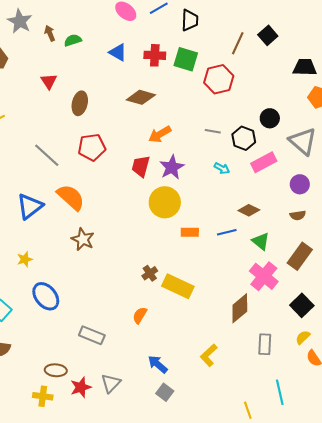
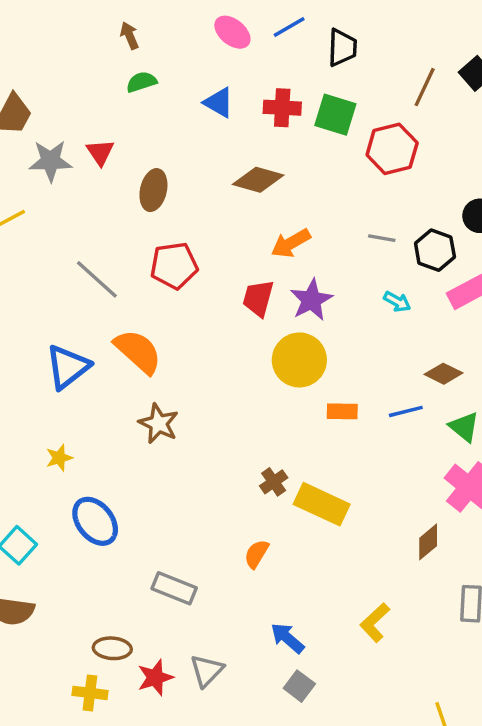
gray star: (20, 21) -> (50, 161), moved, turned -30
brown arrow: (50, 33) -> (129, 36), moved
brown diamond: (240, 308) -> (428, 542), size x0.7

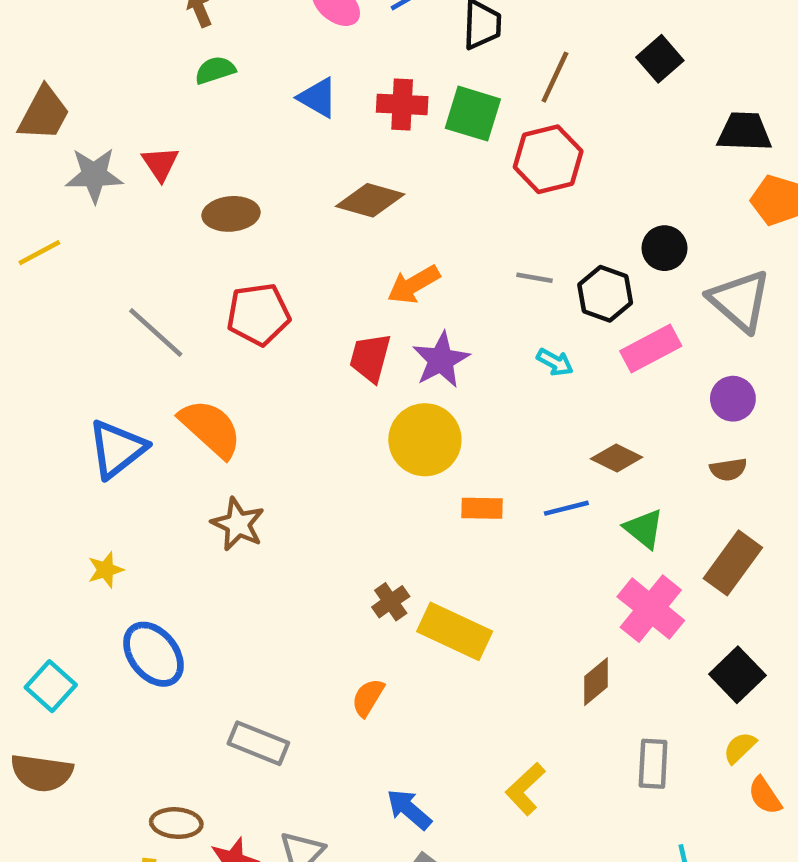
brown line: (425, 87) -> (555, 77), moved
brown ellipse: (153, 190) -> (231, 214), turned 72

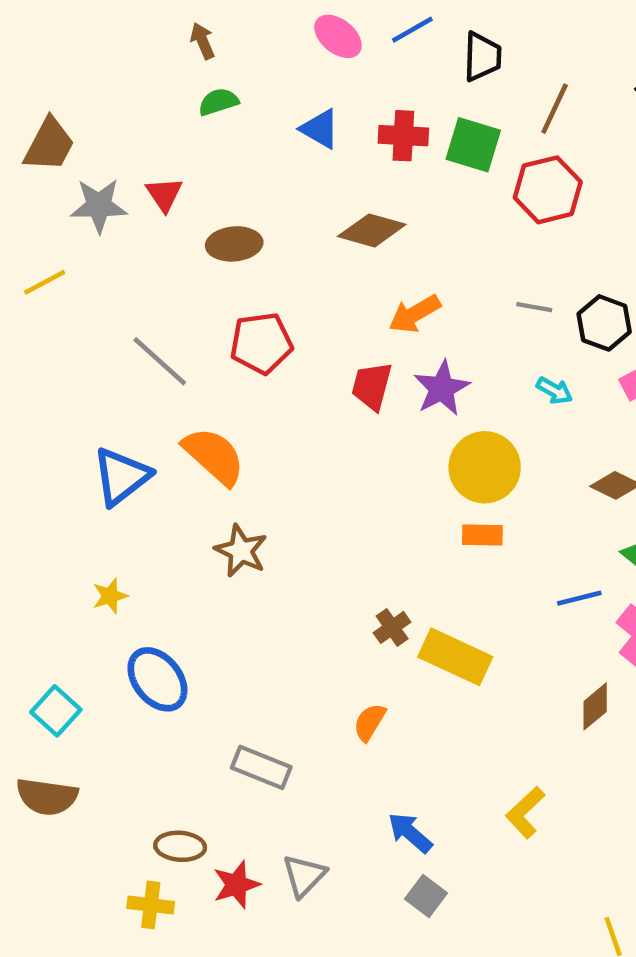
yellow circle: (425, 440) -> (485, 467), moved
blue line: (566, 508) -> (579, 598), moved

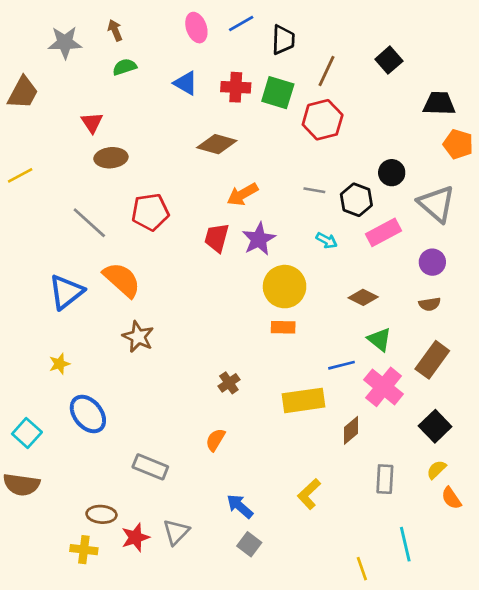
pink ellipse: (338, 36) -> (196, 28), turned 32
gray star: (99, 206) -> (65, 42), moved
brown ellipse: (234, 244) -> (111, 158), moved
yellow rectangle: (455, 657) -> (304, 400), moved, turned -33

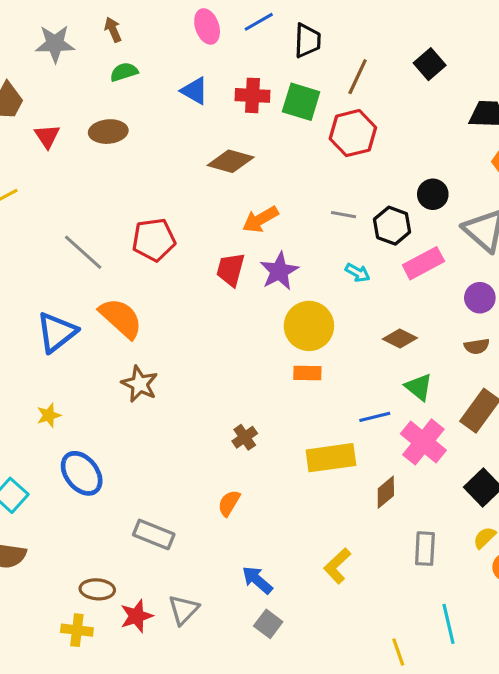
red triangle: (92, 122) -> (47, 136), moved
brown ellipse: (111, 158) -> (108, 132), moved

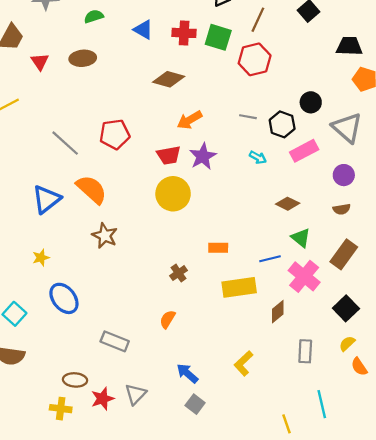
red trapezoid: (231, 270) -> (169, 155), turned -115
yellow circle: (309, 326) -> (173, 194), moved
orange rectangle: (307, 373) -> (218, 248), moved

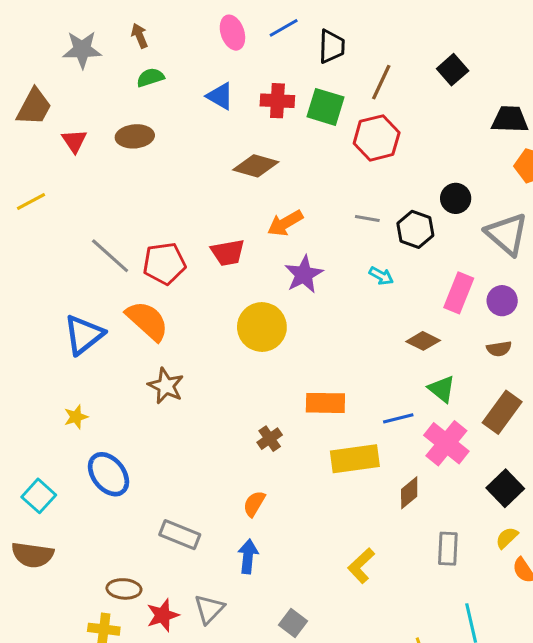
red pentagon: (115, 134) -> (164, 263), moved
pink rectangle: (304, 151) -> (459, 293), moved, turned -40
red trapezoid: (169, 155) -> (228, 253), moved
orange rectangle: (218, 248) -> (325, 403), size x1.4
blue arrow: (187, 373) -> (248, 556), moved, turned 55

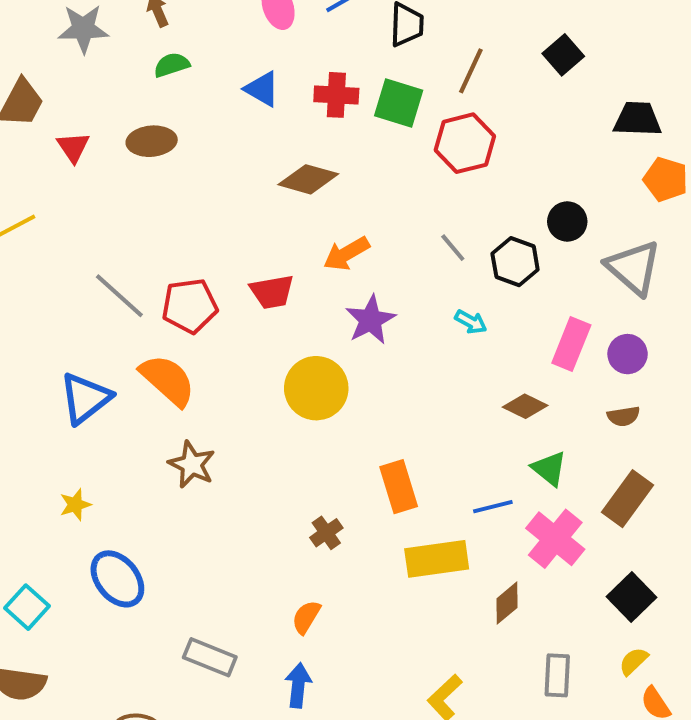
gray line: (367, 219) -> (453, 248), turned 40
orange rectangle: (325, 403) -> (399, 487), turned 72

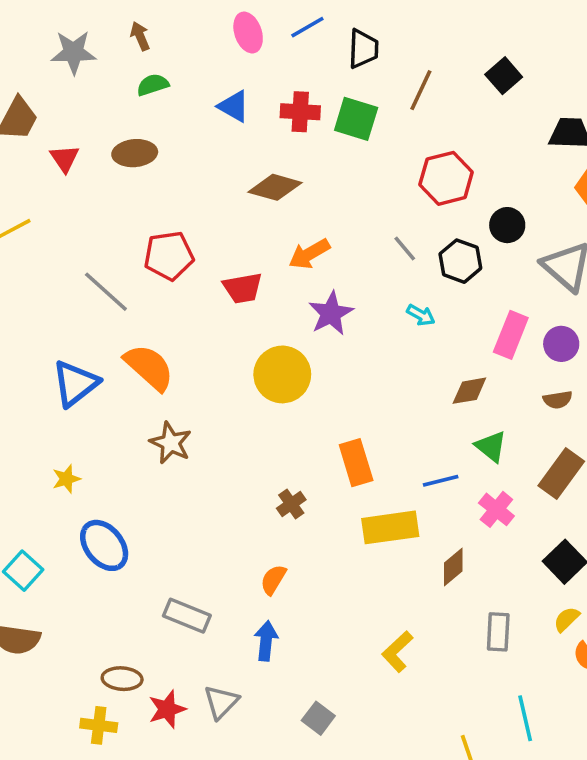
red hexagon: (465, 143) -> (446, 178), moved
red pentagon: (190, 306) -> (169, 256), moved
brown diamond: (525, 406) -> (469, 391), turned -36
pink cross: (555, 539) -> (496, 509), size x0.7

